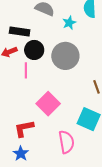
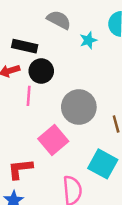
gray circle: (65, 56) -> (79, 107), moved

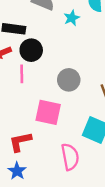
gray circle: (79, 107) -> (69, 80), size x0.7
pink square: (53, 140) -> (48, 112), turned -32

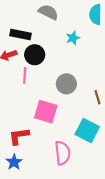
cyan star: (72, 18) -> (73, 38), moved

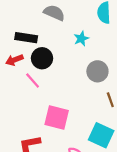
pink line: (25, 75) -> (33, 81), turned -42
gray circle: (66, 84) -> (97, 71), moved

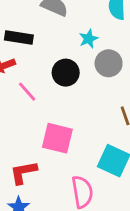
black circle: (42, 58) -> (66, 73), moved
gray circle: (97, 71) -> (109, 63), moved

